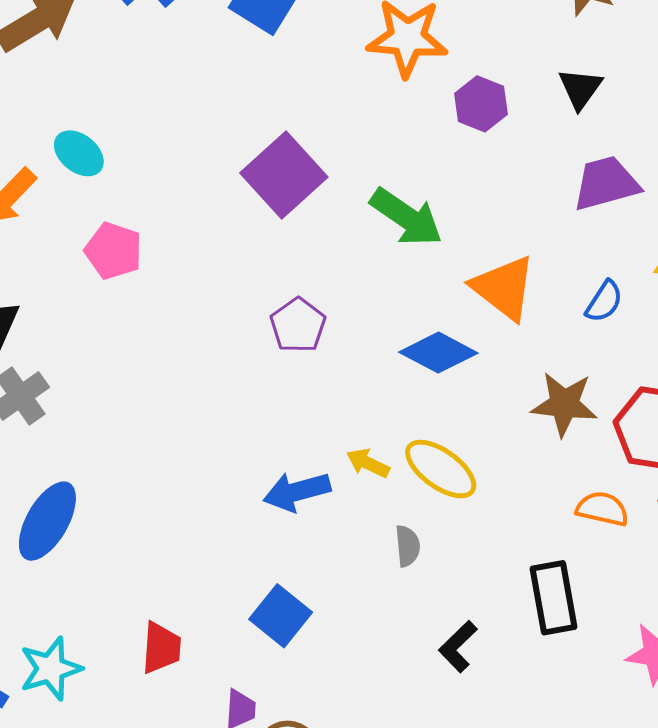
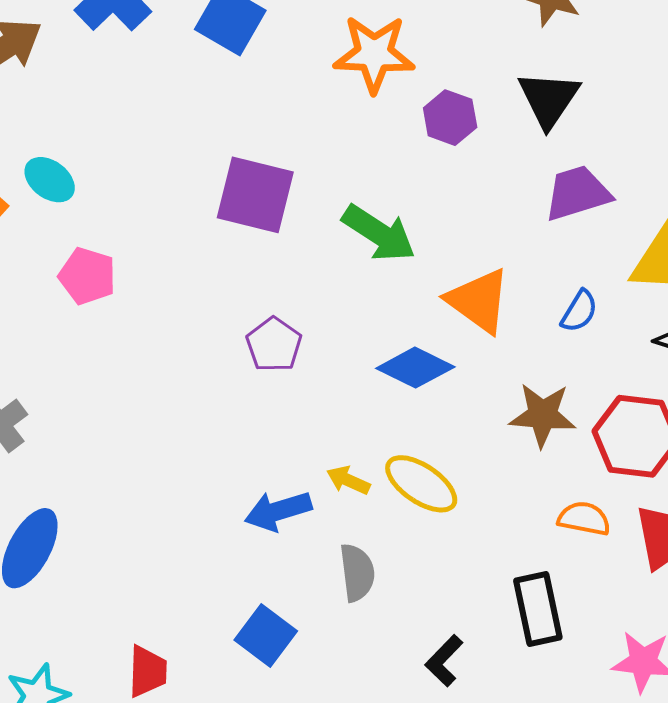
black triangle: (580, 88) -> (549, 99), size x1.4
purple square: (284, 175) -> (255, 195), turned -32
gray semicircle: (408, 546) -> (357, 573), moved, size x1.4

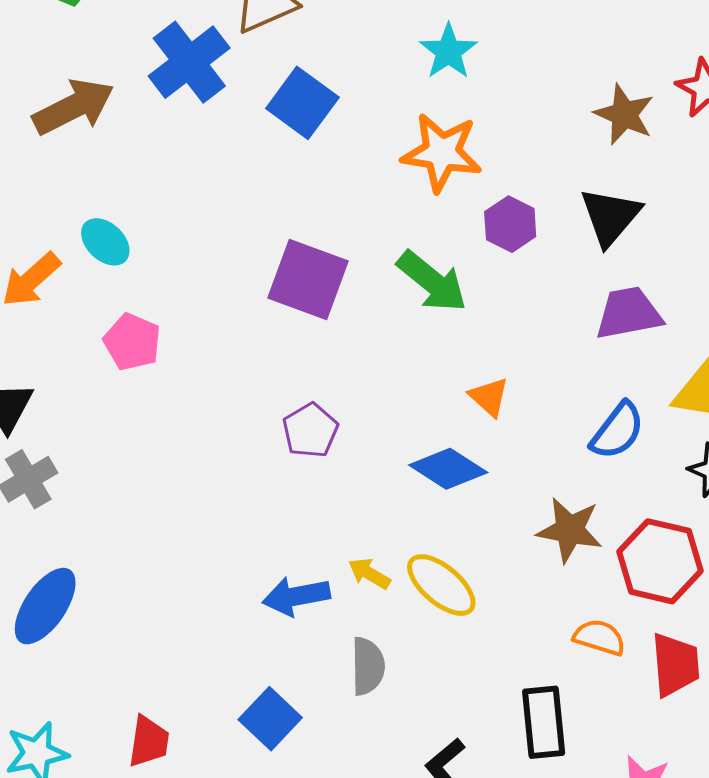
green arrow: (379, 233) -> (432, 281), moved
orange triangle: (479, 301) -> (489, 397), moved, size x0.6
blue semicircle: (579, 311) -> (617, 431), size x1.4

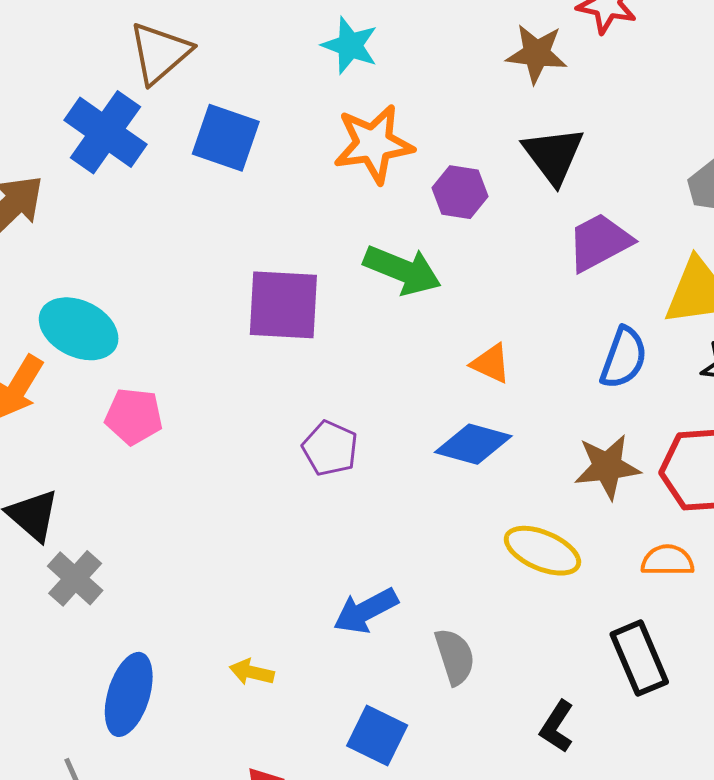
cyan ellipse: (105, 242) -> (79, 329), size x1.5
yellow arrow: (369, 573) -> (252, 672), moved
yellow ellipse: (441, 585) -> (542, 551), moved

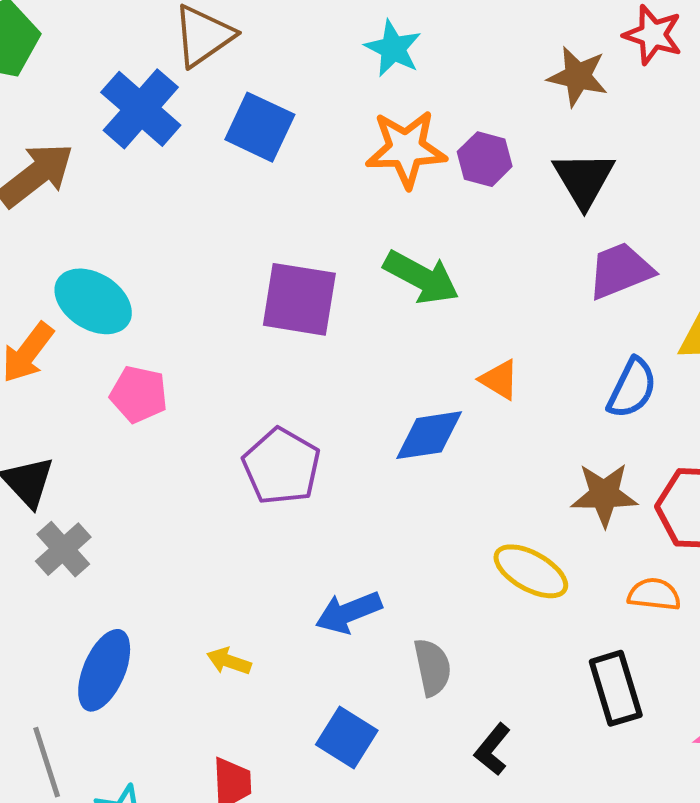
purple hexagon: (460, 192) -> (485, 159), moved
blue diamond: (473, 444) -> (429, 435), moved, turned -30
purple pentagon: (330, 448) -> (281, 466), moved, size x1.4
black L-shape: (557, 727) -> (493, 749), moved

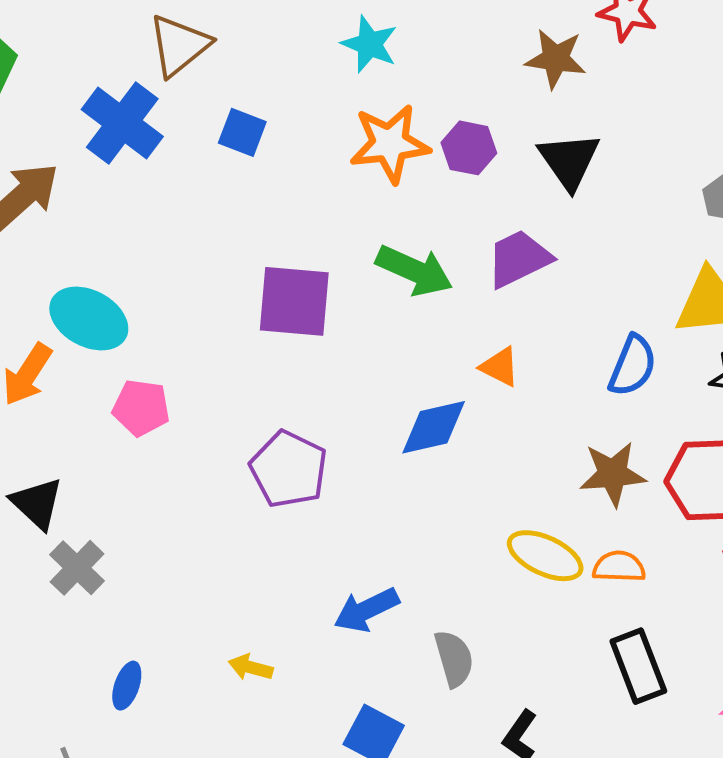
blue square: (260, 127) -> (242, 132), size x0.7
purple trapezoid: (620, 271) -> (519, 259), moved
orange semicircle: (654, 594) -> (619, 567), moved
blue ellipse: (104, 670) -> (127, 686), size x0.6

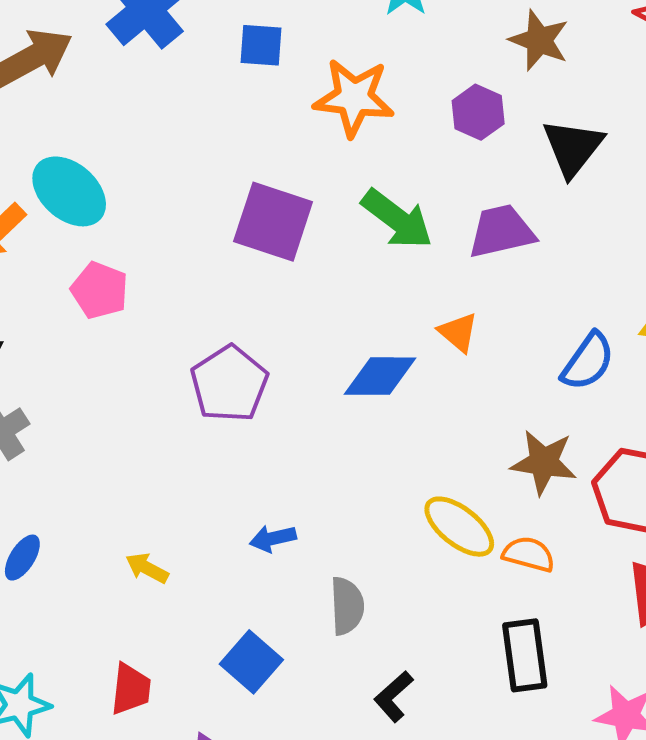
brown star: (556, 59) -> (539, 40), moved
blue square: (242, 132) -> (261, 45), turned -30
orange star: (390, 144) -> (354, 98), moved
blue arrow: (366, 610) -> (273, 538), size x0.7

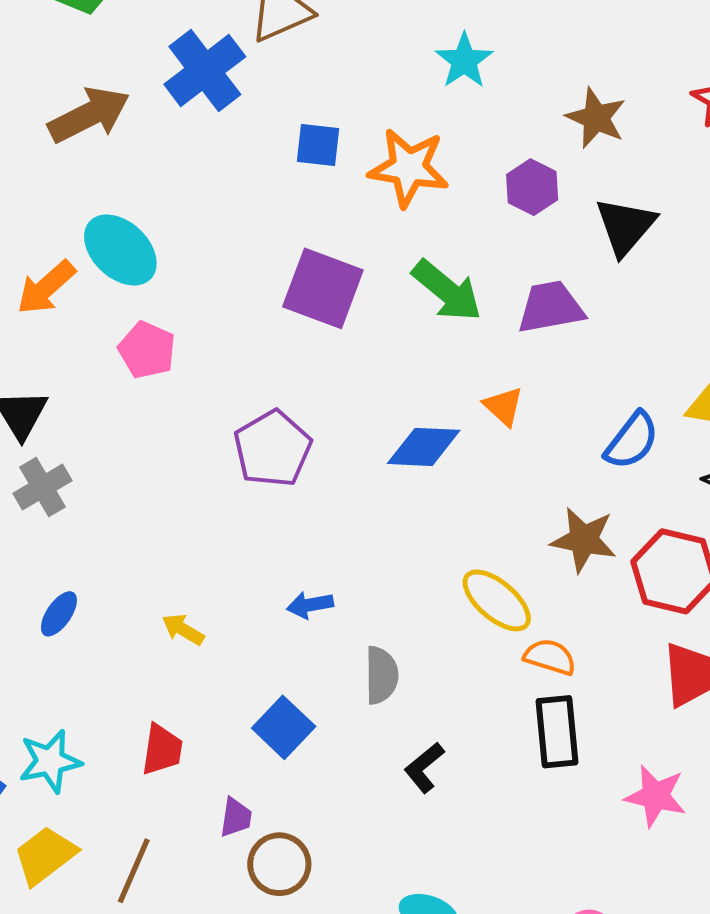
blue square: (261, 45) -> (318, 145), moved
orange semicircle: (529, 554) -> (550, 657), moved

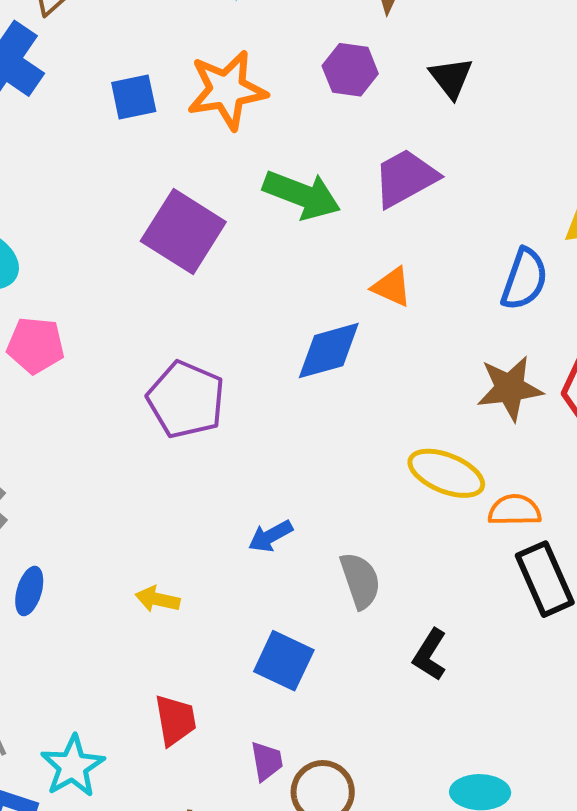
black triangle: (625, 226) -> (451, 78), size x0.7
purple square: (323, 288) -> (183, 232), turned 30
blue ellipse: (59, 614) -> (29, 591), moved

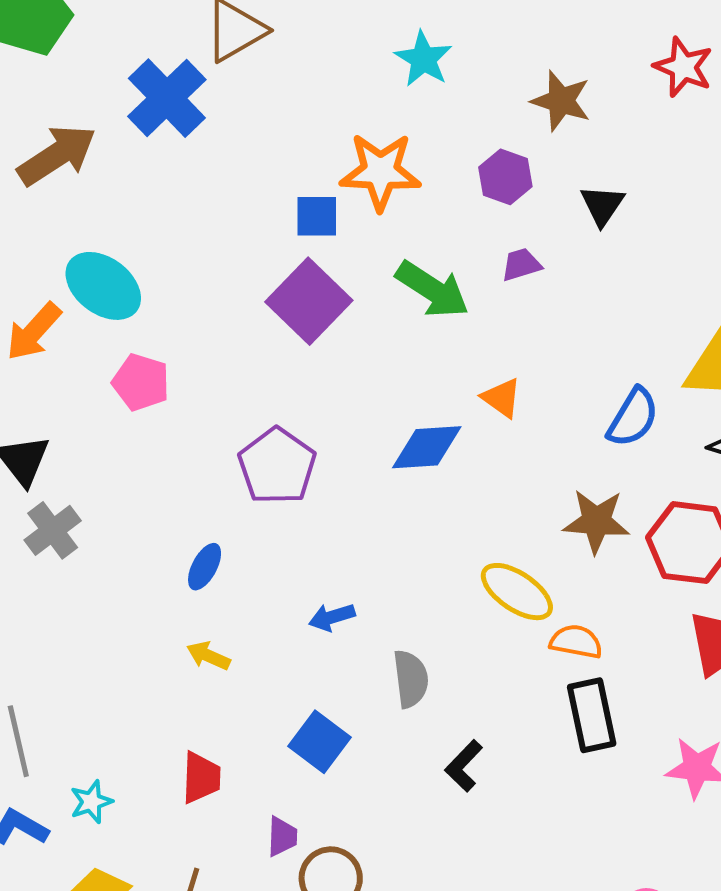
blue square: (134, 97) -> (317, 216), moved
purple trapezoid: (405, 178) -> (521, 265), moved, size x0.6
blue ellipse: (29, 591) -> (205, 567), moved
cyan star: (73, 766) -> (91, 802), size x0.7

